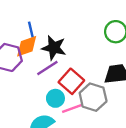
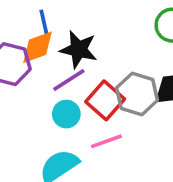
gray hexagon: (93, 97) -> (137, 94), moved
cyan circle: (55, 98) -> (66, 114), moved

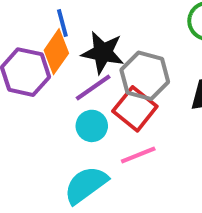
orange diamond: (37, 47) -> (56, 52), turned -33
gray hexagon: (137, 94) -> (145, 76), moved

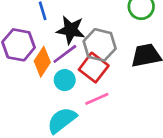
orange diamond: (56, 52) -> (42, 62), moved

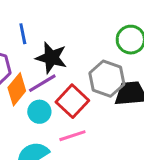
gray hexagon: (100, 45) -> (107, 79), moved

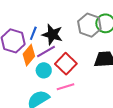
blue line: (23, 34) -> (33, 33), moved, turned 32
gray hexagon: (107, 79) -> (89, 25), moved

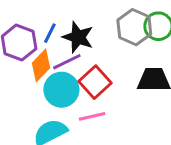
cyan circle: (44, 70) -> (61, 90), size x1.5

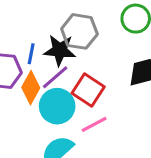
gray hexagon: (134, 27) -> (79, 31), moved

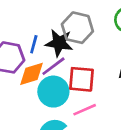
orange diamond: (31, 88) -> (32, 74), turned 40
red square: (88, 90) -> (81, 79), turned -32

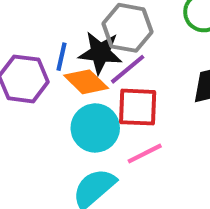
purple line: (53, 66) -> (128, 69), moved
orange diamond: (32, 74) -> (86, 82), moved, turned 64

